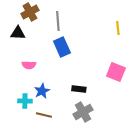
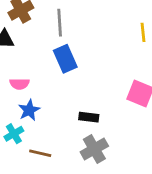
blue star: (42, 91) -> (29, 110), moved
cyan cross: (25, 101) -> (14, 134), turned -32

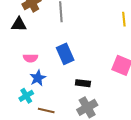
blue rectangle: (65, 59) -> (65, 54), moved

